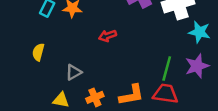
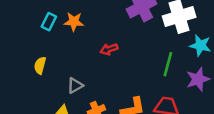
green line: (167, 69) -> (168, 64), moved

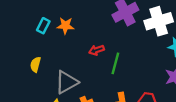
green line: (168, 64) -> (115, 63), moved
gray triangle: (75, 85) -> (67, 82), size x1.6

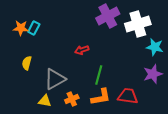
orange star: (65, 26) -> (21, 28), moved
green line: (115, 63) -> (99, 75), moved

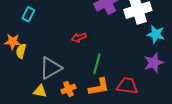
orange star: (21, 28) -> (13, 42), moved

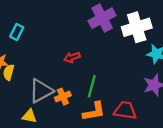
orange cross: (68, 89) -> (63, 97), moved

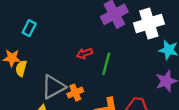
green line: (92, 86) -> (106, 64), moved

